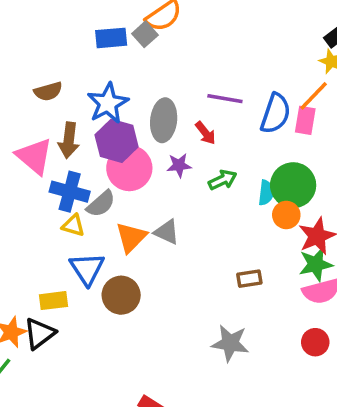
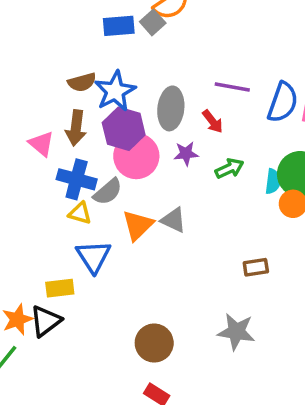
brown semicircle: (48, 91) -> (82, 82), moved
pink triangle: (34, 156) -> (41, 144), size x0.7
brown circle: (121, 295) -> (154, 343), moved

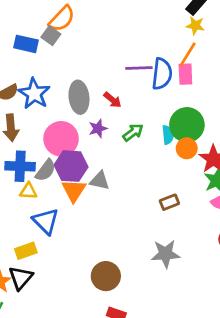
blue rectangle: (119, 26) -> (26, 44), turned 30
purple line: (232, 87) -> (139, 68), moved
purple hexagon: (124, 129) -> (71, 166), moved

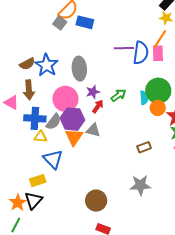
blue rectangle: (26, 44) -> (85, 22), moved
red arrow: (113, 100) -> (98, 106), moved, turned -96

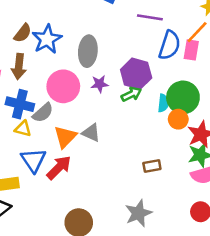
purple line: (124, 48) -> (150, 17), moved
brown semicircle: (27, 64) -> (23, 33), turned -35
red arrow: (98, 106) -> (59, 168), moved, size x1.5
purple hexagon: (72, 119) -> (136, 74), moved
gray star: (140, 185) -> (138, 213), turned -30

